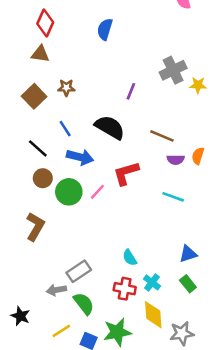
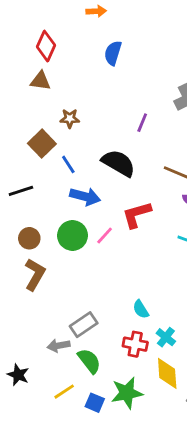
brown square: (34, 96) -> (42, 144), moved
black line: (38, 148) -> (21, 191), moved, turned -60
brown circle: (43, 178) -> (29, 238), moved

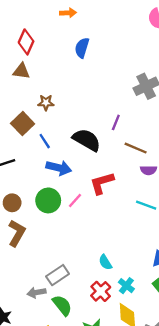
purple line: (142, 123) -> (116, 122), moved
red cross: (135, 344) -> (101, 291), turned 36

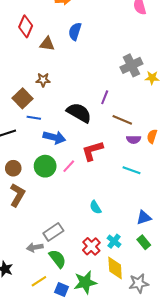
brown triangle: (21, 71) -> (47, 44), moved
blue line: (45, 141) -> (34, 118), moved, turned -48
cyan semicircle: (105, 262) -> (95, 207), moved

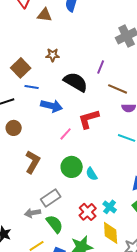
brown star: (43, 80) -> (53, 55), moved
green circle: (45, 166) -> (72, 167), moved
brown circle: (13, 168) -> (14, 128), moved
brown L-shape: (17, 195) -> (33, 162), moved

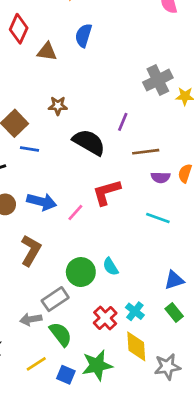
brown line: (118, 89) -> (146, 152), turned -30
blue arrow: (52, 106) -> (42, 202), moved
green circle: (72, 167) -> (81, 272), moved

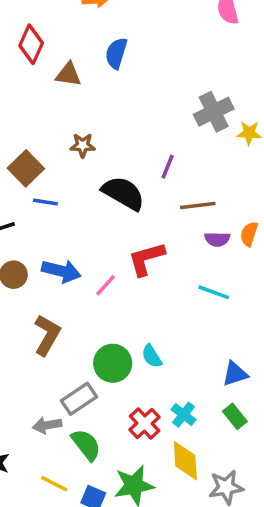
yellow line: (36, 364) -> (54, 484), turned 60

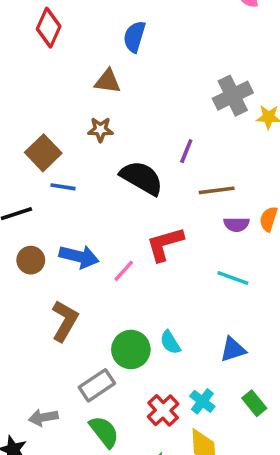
brown triangle: (68, 74) -> (108, 81), moved
blue triangle: (235, 374) -> (233, 350), moved
gray arrow: (47, 425) -> (43, 417), moved

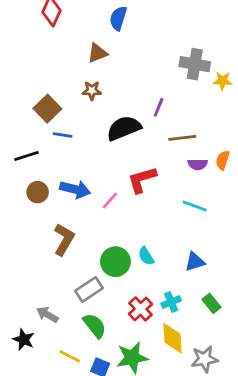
brown triangle: (108, 81) -> (97, 53), turned -30
gray cross: (233, 96) -> (195, 64), turned 36
black semicircle: (142, 178) -> (124, 128), turned -52
cyan cross: (202, 401) -> (171, 302), turned 30
gray arrow: (43, 417) -> (47, 315), turned 40

